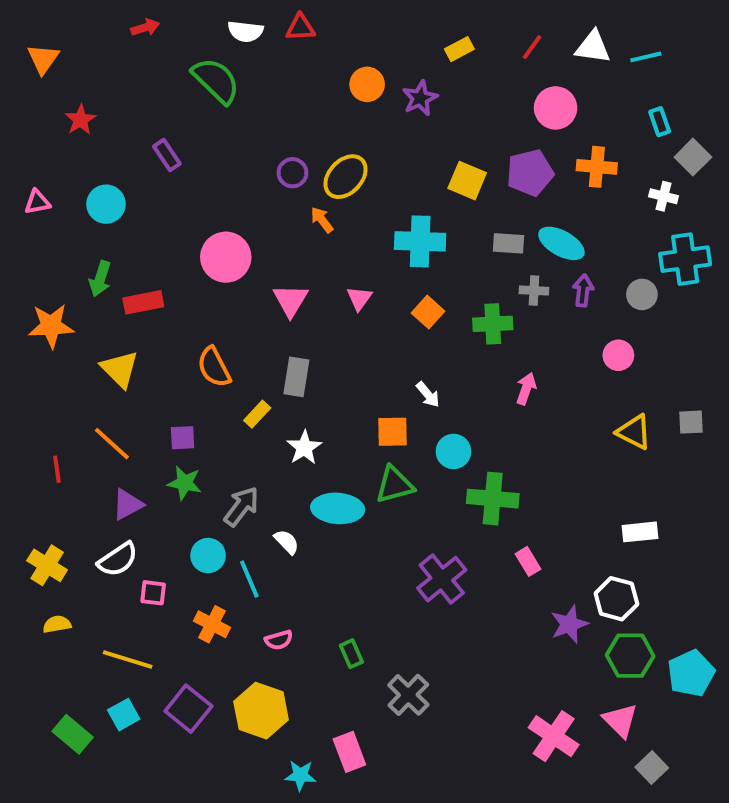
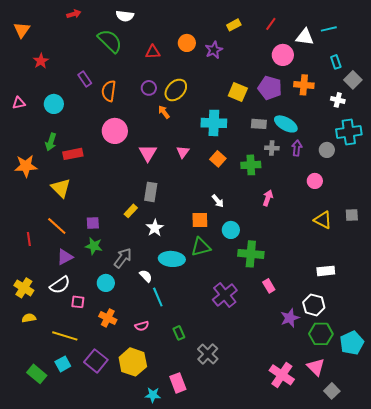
red triangle: (300, 27) -> (153, 52), moved
white triangle: (593, 47) -> (305, 37), moved
purple pentagon: (530, 173) -> (270, 88), turned 30
orange semicircle: (214, 367) -> (109, 91), moved, turned 35
cyan line: (249, 579) -> (158, 297), moved

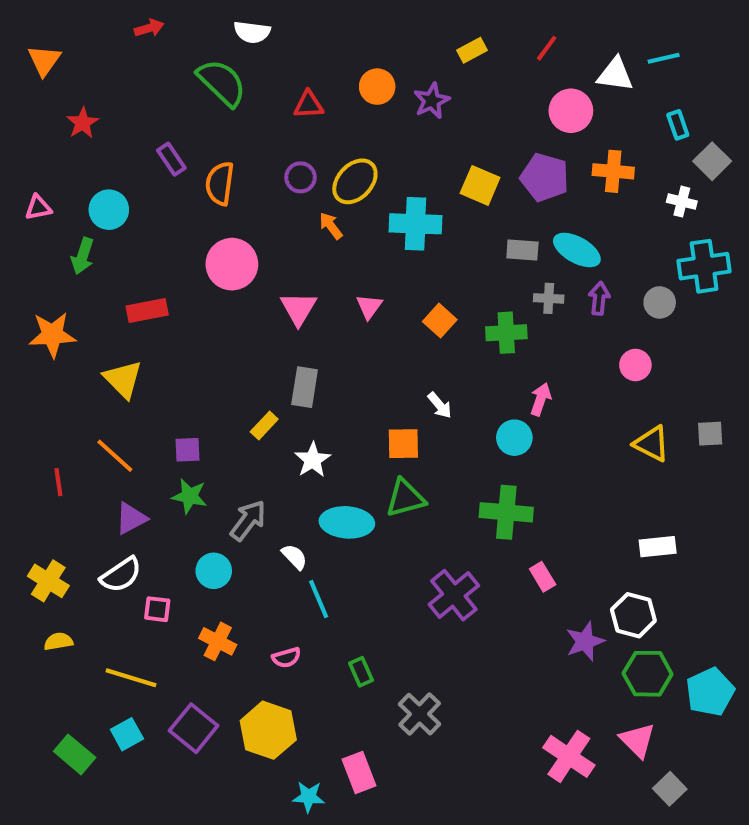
cyan cross: (214, 123) -> (415, 224), moved
green arrow: (51, 142) -> (83, 256), moved
cyan circle: (231, 230) -> (514, 438), moved

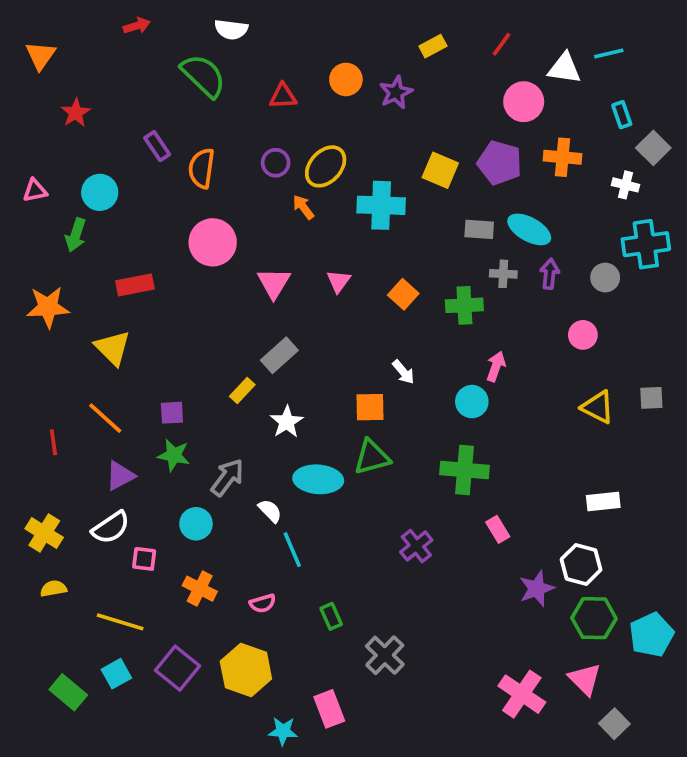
gray rectangle: (305, 387) -> (279, 355), turned 39
purple cross: (454, 595) -> (416, 546), size x0.7

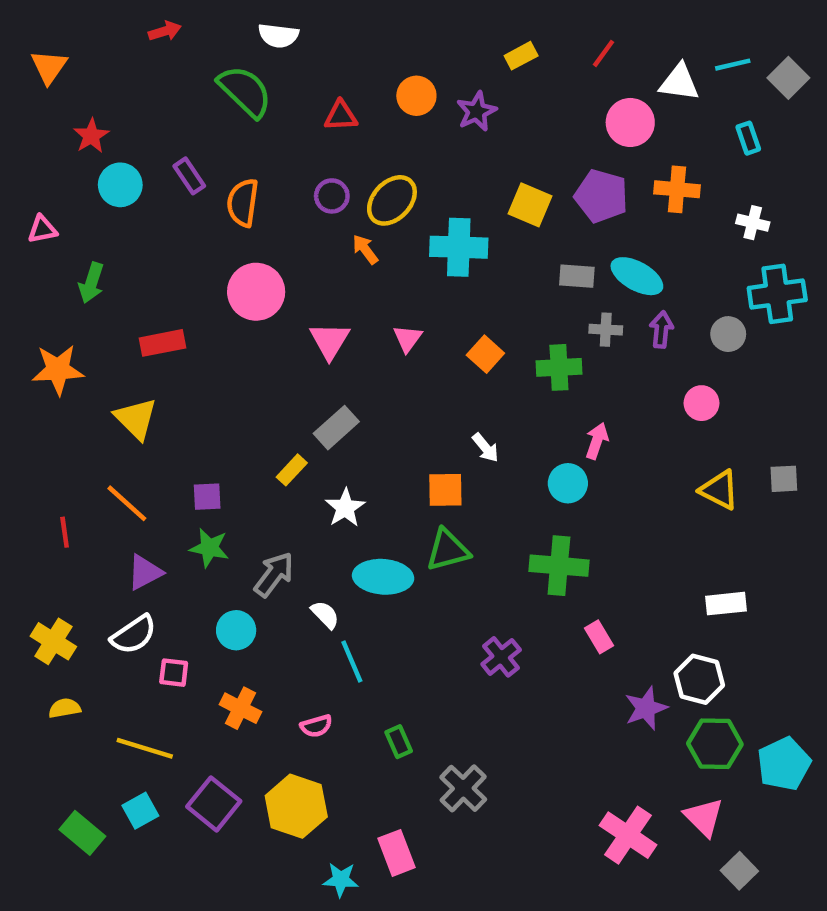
gray square: (653, 148) -> (788, 78), moved
cyan circle: (100, 192) -> (120, 185), moved

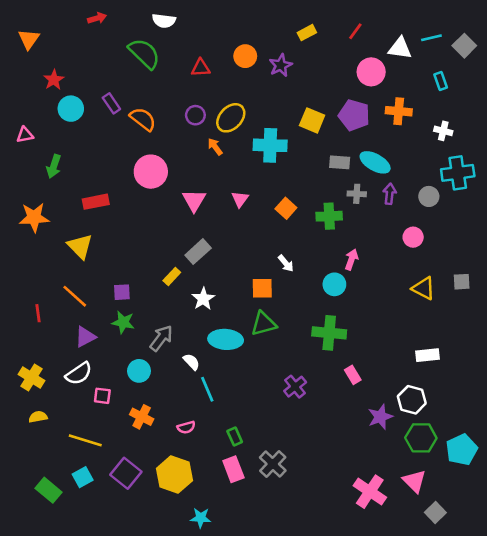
orange semicircle: (243, 203) -> (143, 119), turned 120
pink rectangle: (396, 853) -> (233, 469), moved

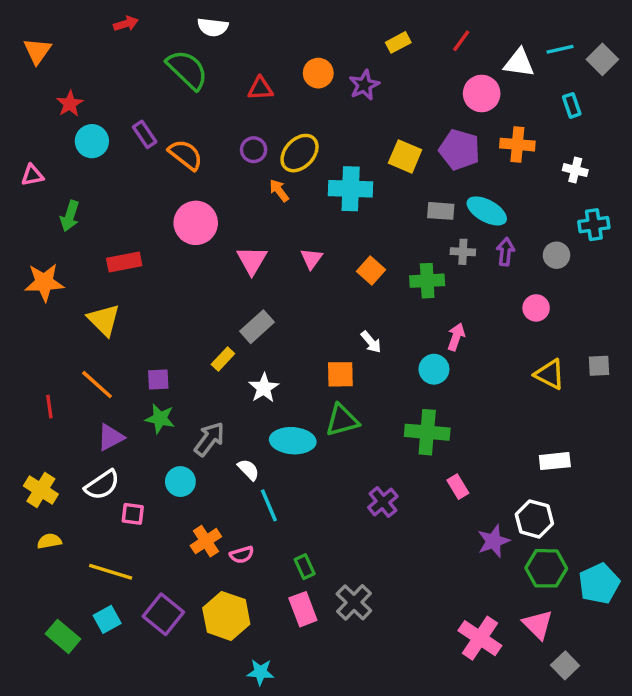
cyan cross: (458, 173) -> (594, 225), size x0.7
orange cross: (142, 417) -> (206, 541), moved, turned 30

